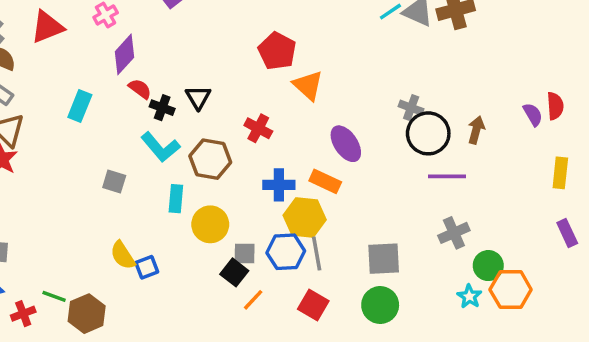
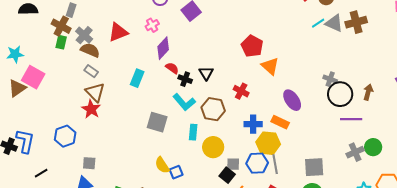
gray square: (114, 181) -> (157, 122), size x1.5
green circle: (488, 266) -> (373, 147), moved

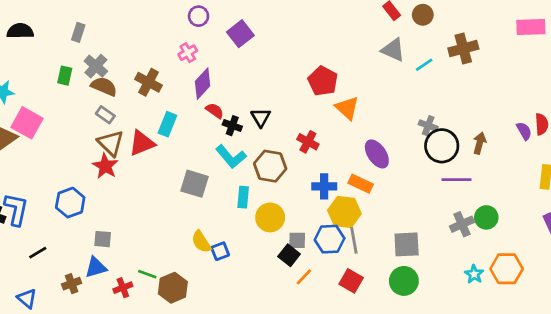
cyan line: (318, 23) -> (424, 65), moved
gray triangle: (334, 23) -> (393, 50), moved
brown cross: (61, 26) -> (149, 82), moved
red triangle: (118, 32) -> (142, 143), moved

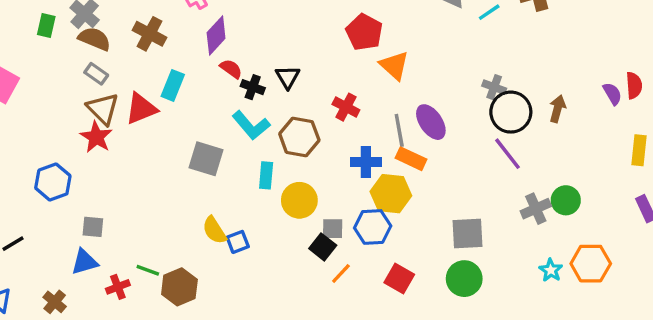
purple line: (457, 180) -> (507, 154), moved, turned 52
gray line: (354, 240) -> (399, 130), moved
brown cross: (72, 284) -> (55, 302), moved, turned -30

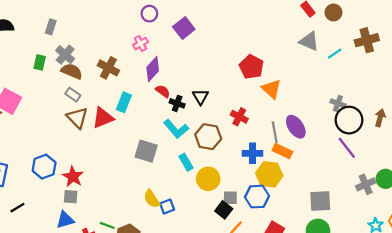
red star: (96, 137) -> (73, 177), moved
cyan rectangle: (266, 175) -> (186, 162), turned -35

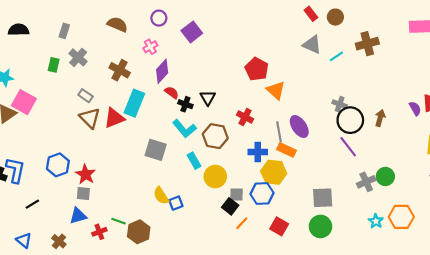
brown semicircle: (72, 71) -> (117, 24), moved
cyan rectangle: (124, 102) -> (134, 103), size x1.4

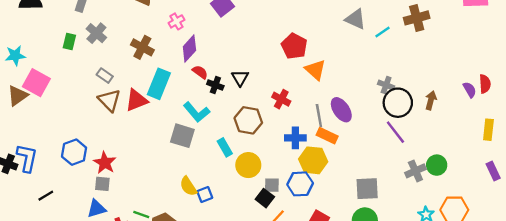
cyan L-shape: (184, 129) -> (197, 112), moved

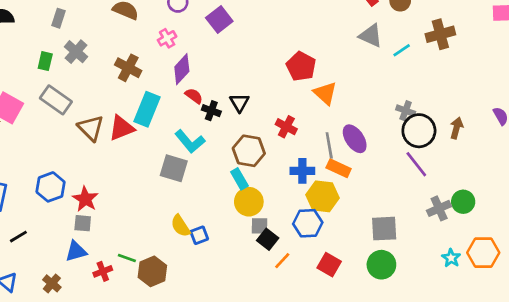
gray rectangle: (105, 76) -> (56, 100), moved, size x1.6
cyan rectangle: (225, 147) -> (239, 179), moved
gray square: (272, 185) -> (260, 226), moved

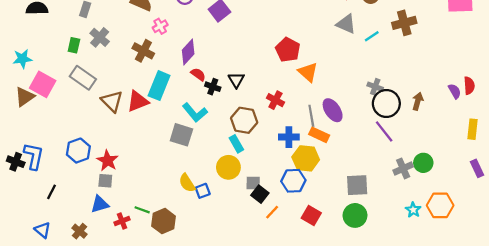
pink cross: (167, 38) -> (160, 26), moved
yellow circle: (249, 202) -> (228, 167), moved
black line: (18, 237) -> (52, 192), turned -32

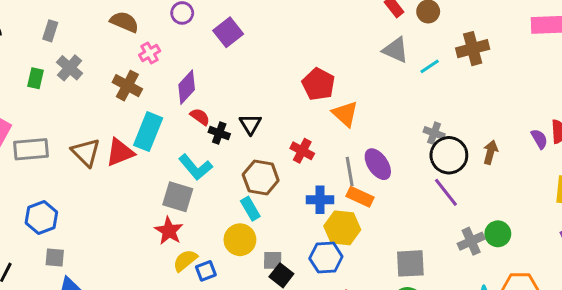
gray rectangle: (83, 78) -> (31, 149), moved, turned -40
red star: (108, 161) -> (169, 231), moved
gray square: (105, 181) -> (55, 258), moved
yellow semicircle: (187, 183) -> (185, 260), turned 84

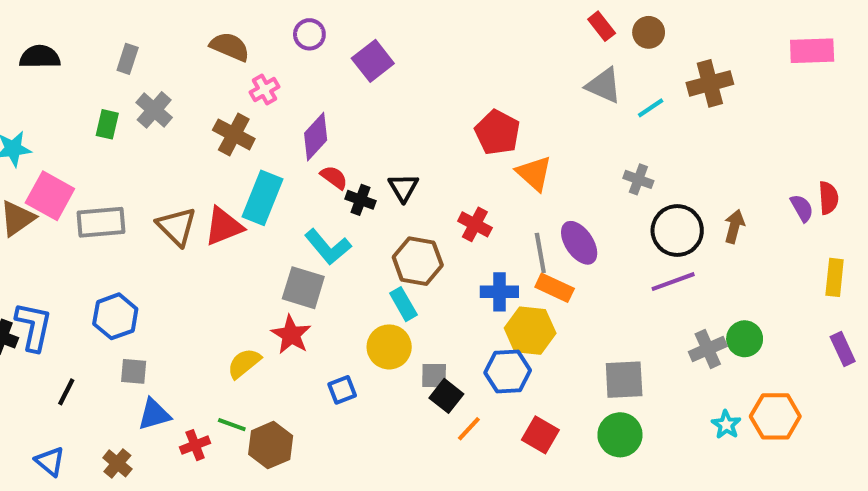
gray cross: (434, 133) -> (638, 179), moved
purple line: (446, 192) -> (673, 282), turned -72
yellow semicircle: (185, 260) -> (244, 363), moved

